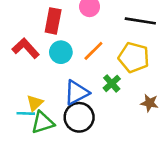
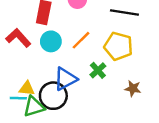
yellow triangle: (35, 103) -> (27, 88), turned 49
black circle: (79, 117) -> (53, 96), moved

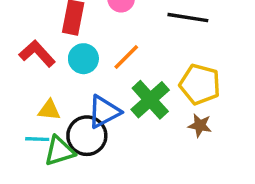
yellow pentagon: (118, 46) -> (200, 84), moved
green cross: (98, 70) -> (150, 100), size x1.6
yellow triangle: (27, 88) -> (49, 110), moved

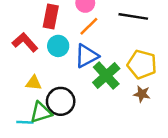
orange line: (126, 57) -> (89, 26), moved
blue triangle: (104, 112) -> (86, 56), moved
cyan line: (37, 139) -> (25, 122), moved

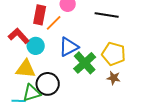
orange line: (89, 26) -> (54, 23), moved
cyan circle: (58, 46) -> (36, 46), moved
yellow triangle: (34, 83) -> (26, 69), size x1.5

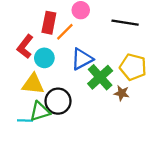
red L-shape: (19, 36) -> (25, 47), turned -100
brown star: (114, 78) -> (122, 93), moved

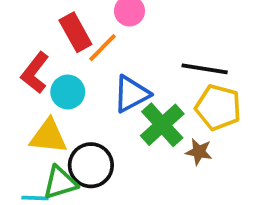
red rectangle: (49, 23) -> (75, 32), turned -40
black line: (125, 23) -> (205, 69), moved

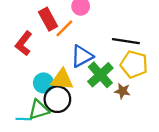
cyan circle: (68, 92) -> (43, 83), moved
yellow triangle: (48, 136) -> (62, 79), moved

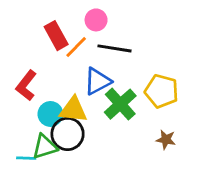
black line: (126, 41) -> (115, 48), moved
red L-shape: (24, 43) -> (26, 85), moved
brown star: (122, 91) -> (166, 140), moved

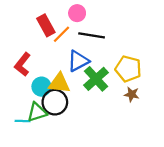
brown star: (166, 140) -> (132, 94), moved

